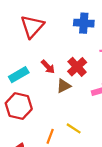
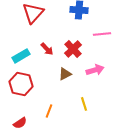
brown triangle: (64, 86) -> (65, 74), moved
yellow line: (74, 128) -> (84, 104), moved, turned 40

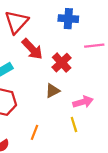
red arrow: (47, 49) -> (32, 49), moved, size x1.5
pink arrow: (95, 70) -> (83, 102), moved

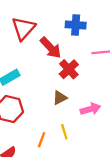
red arrow: (32, 49) -> (51, 48), moved
yellow line: (74, 125) -> (64, 132), moved

